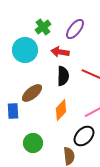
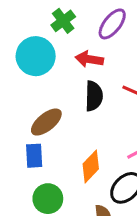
orange diamond: (61, 110) -> (91, 166), moved
blue rectangle: (13, 111) -> (34, 156), moved

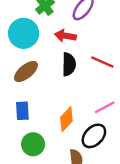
brown ellipse: (46, 122) -> (26, 72), moved

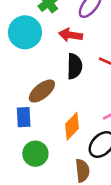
brown ellipse: (26, 72) -> (42, 91), moved

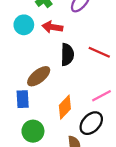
cyan circle: (25, 32) -> (24, 25), size x0.7
red arrow: (71, 35) -> (52, 27), moved

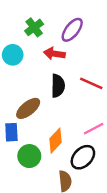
red arrow: (52, 27) -> (54, 54), moved
green circle: (33, 131) -> (29, 156), moved

